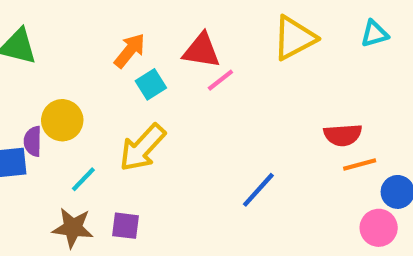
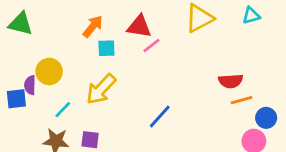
cyan square: (151, 84) -> (106, 48), turned 30
blue line: (258, 190) -> (160, 116), moved

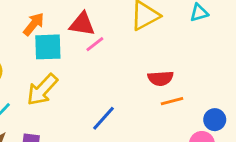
cyan square: (106, 48) -> (48, 47), size x1.5
red semicircle: (231, 81) -> (161, 78), moved
orange line: (242, 100) -> (172, 101), moved

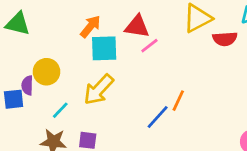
red semicircle: (161, 78) -> (225, 39), moved
orange line: (172, 101) -> (178, 101), moved, turned -50

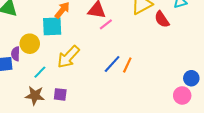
red semicircle: (225, 39) -> (162, 19), turned 60
cyan square: (104, 48) -> (52, 26), moved
blue line: (158, 117) -> (112, 64), moved

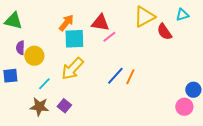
cyan square: (52, 26) -> (74, 39), moved
purple semicircle: (16, 54) -> (20, 48), moved
purple square: (60, 94) -> (64, 106), turned 32

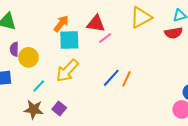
red semicircle: (164, 32) -> (174, 33), moved, turned -66

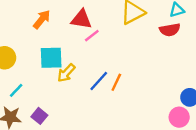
cyan square: (69, 40) -> (51, 58), moved
yellow arrow: (67, 71) -> (66, 73), moved, size x0.7

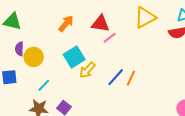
cyan square: (51, 58) -> (74, 57), turned -30

